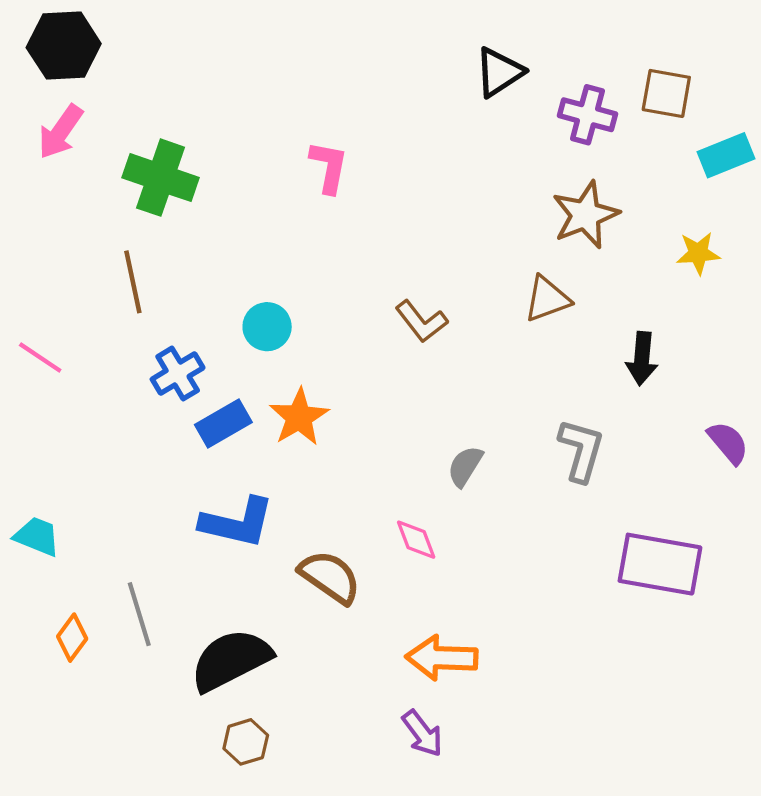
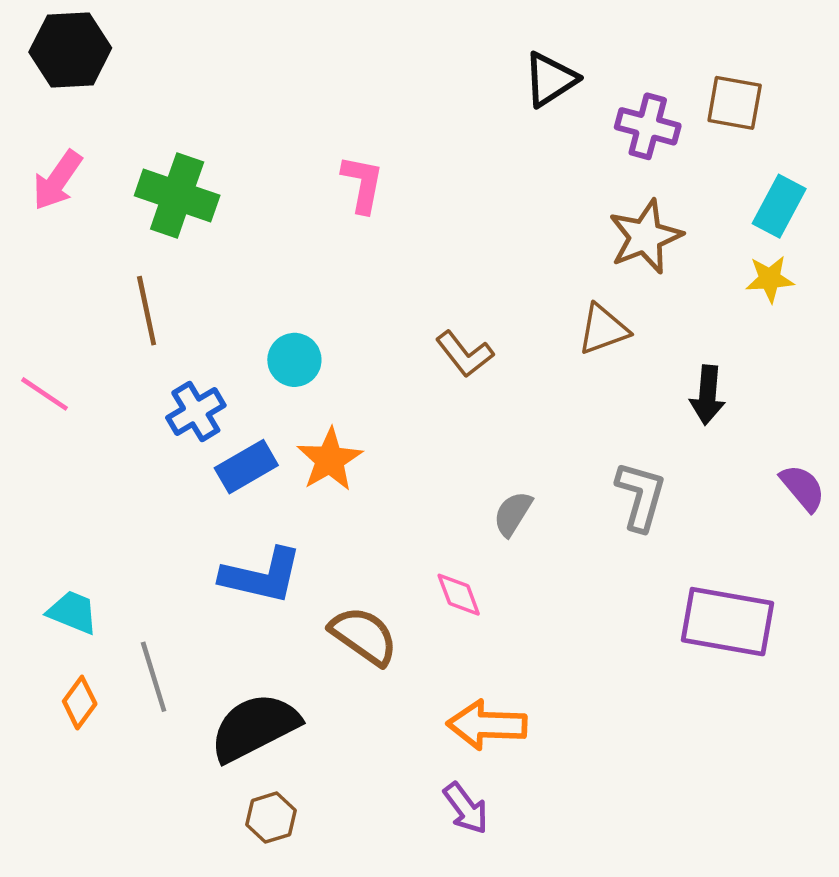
pink arrow: (60, 132) -> (57, 180), moved
cyan rectangle: (726, 155) -> (779, 206), moved, turned -40
cyan trapezoid: (37, 536) -> (73, 612), moved

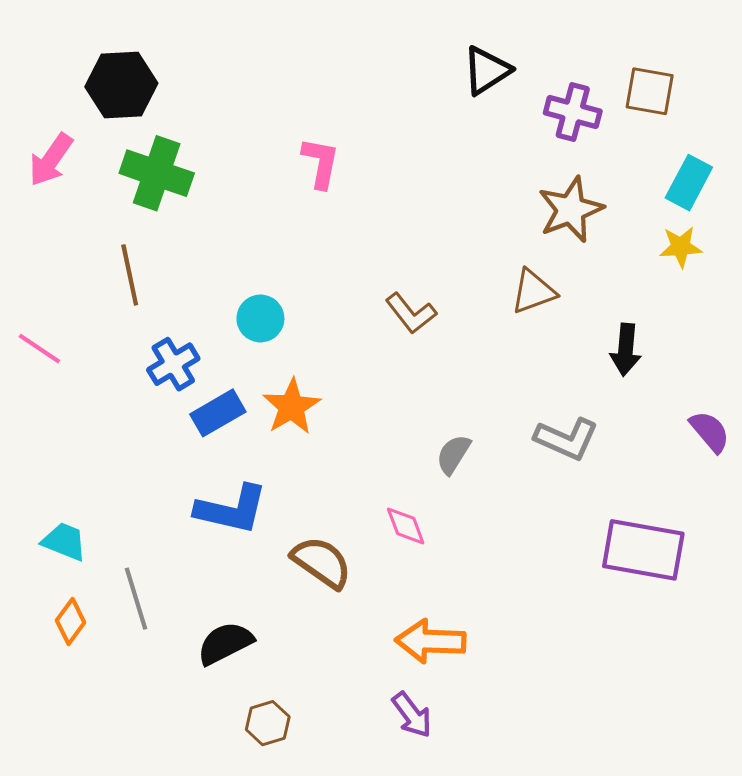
black hexagon: (70, 50) -> (121, 85), moved
gray L-shape: (641, 496) -> (567, 439), turned 98
black semicircle: (255, 727) -> (225, 643), size x0.7
brown hexagon: (271, 818) -> (268, 723), moved

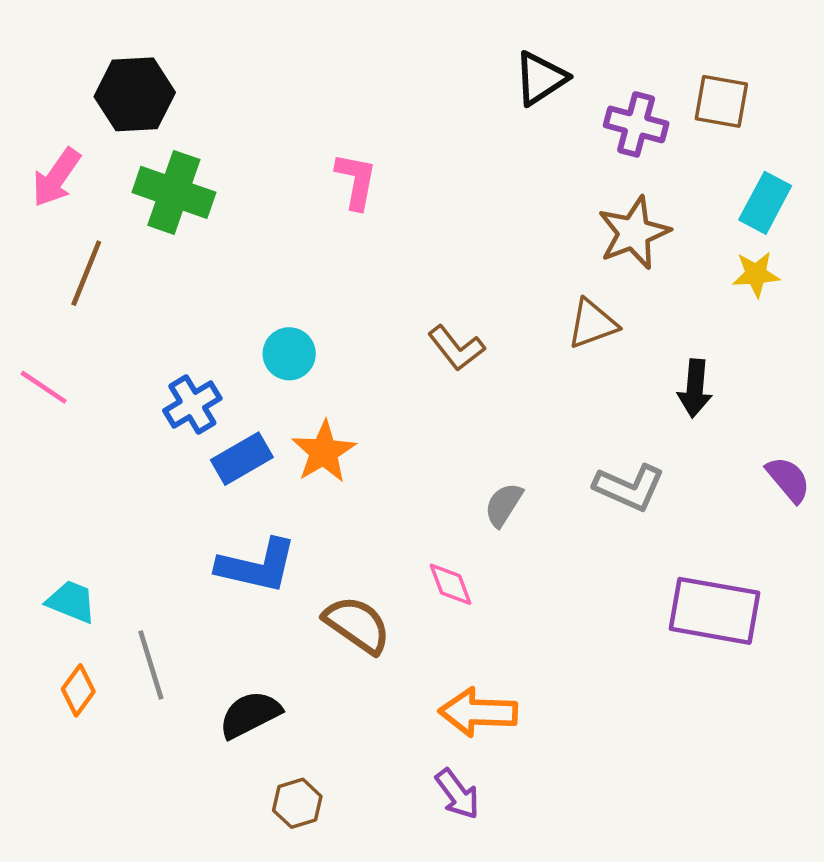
brown line: (130, 275) -> (86, 273), moved, turned 34

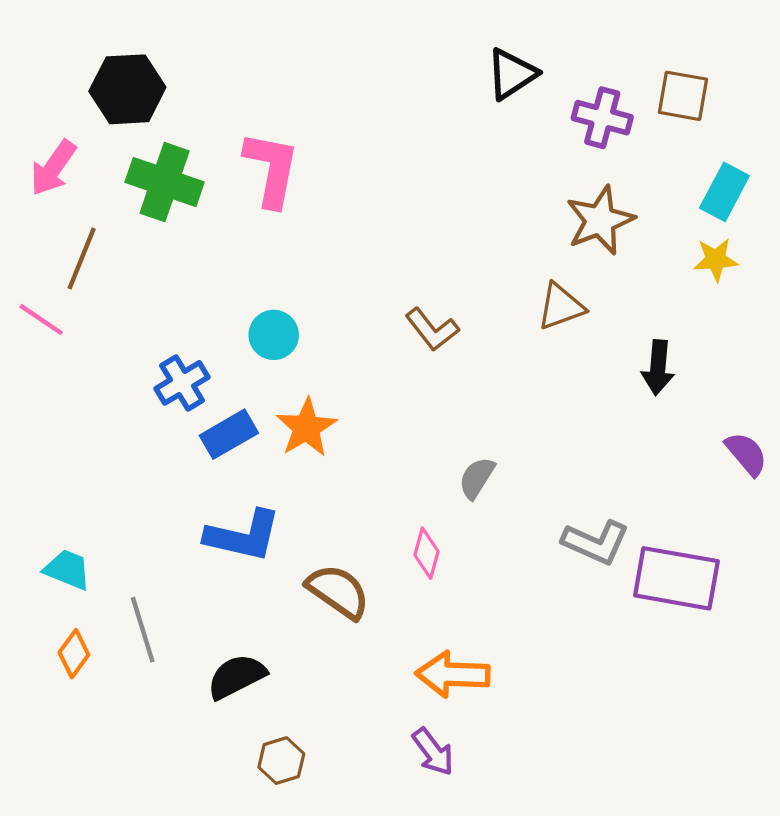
pink L-shape: (356, 181) -> (272, 169), moved, size x1.4
pink line: (44, 387) -> (41, 320), moved
gray L-shape: (629, 487) -> (596, 542), moved
pink diamond: (451, 584) -> (426, 553), turned 36

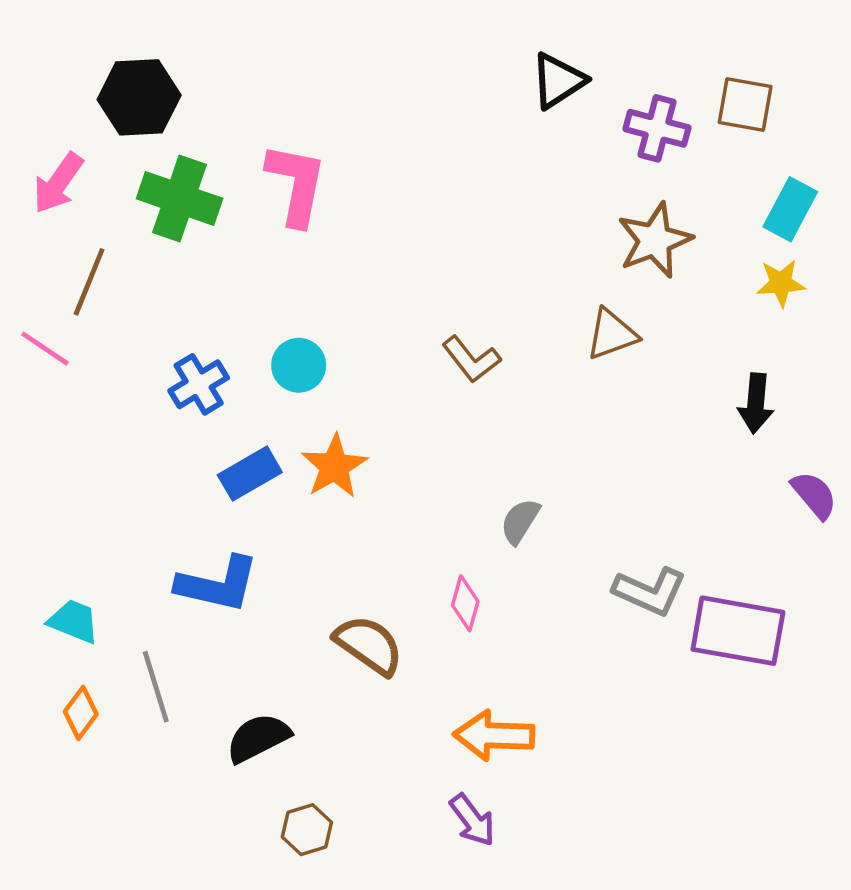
black arrow: (658, 368) -> (756, 403), moved
blue cross: (182, 383) -> (199, 384), moved
blue L-shape: (243, 536) -> (218, 584), moved

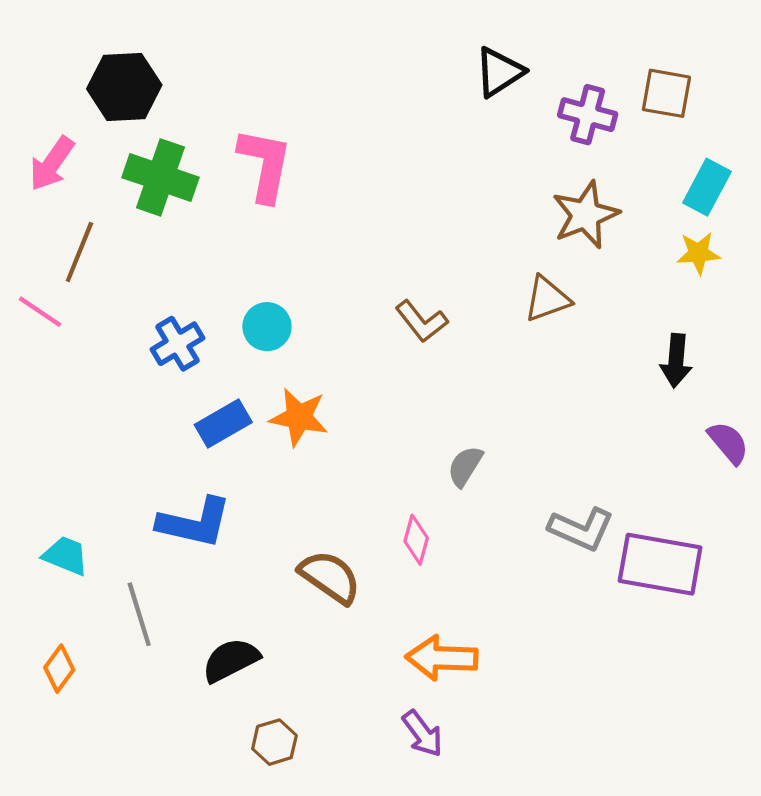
orange star: (334, 466) -> (299, 417), turned -30
orange diamond: (81, 713) -> (59, 669), moved

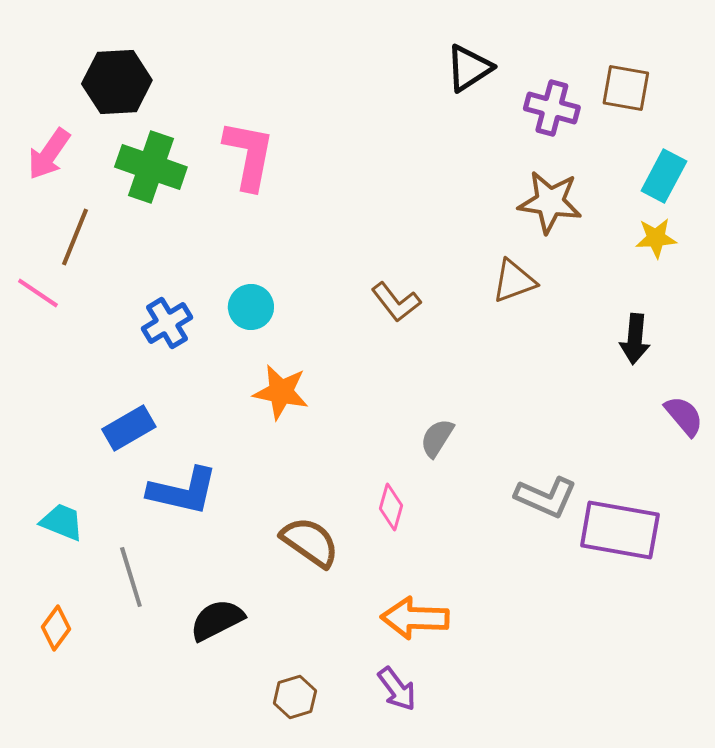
brown star: (586, 215) -> (550, 202), turned 30
blue rectangle: (223, 424) -> (129, 428), moved
brown hexagon: (274, 742) -> (295, 697), moved

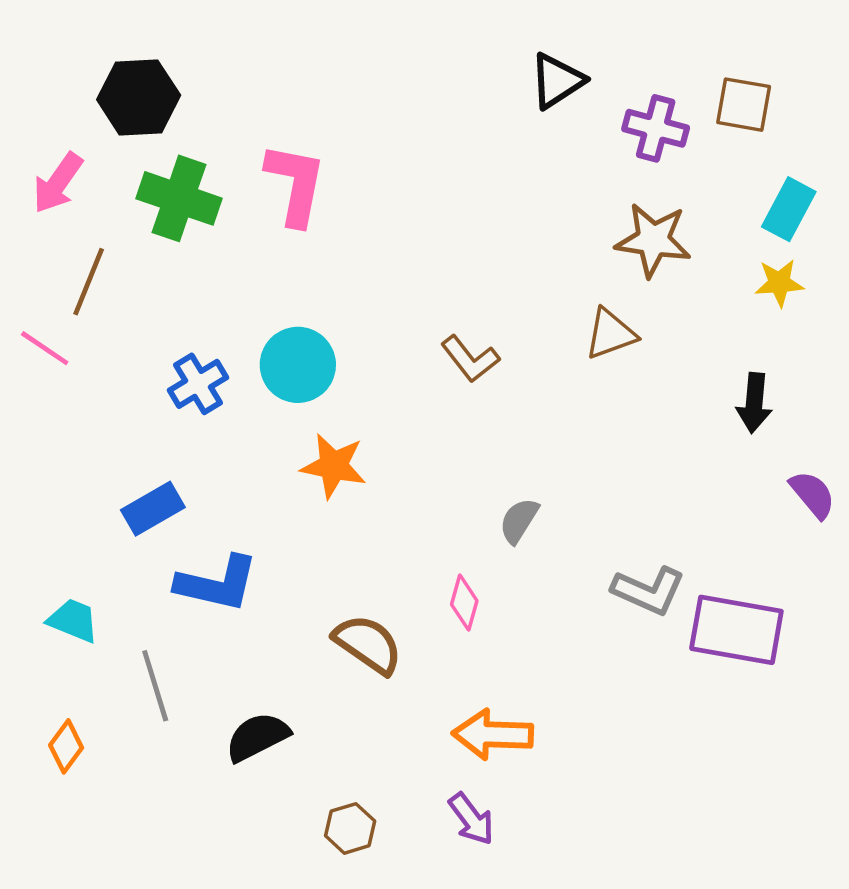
cyan circle: (251, 307) -> (298, 365), size x1.4

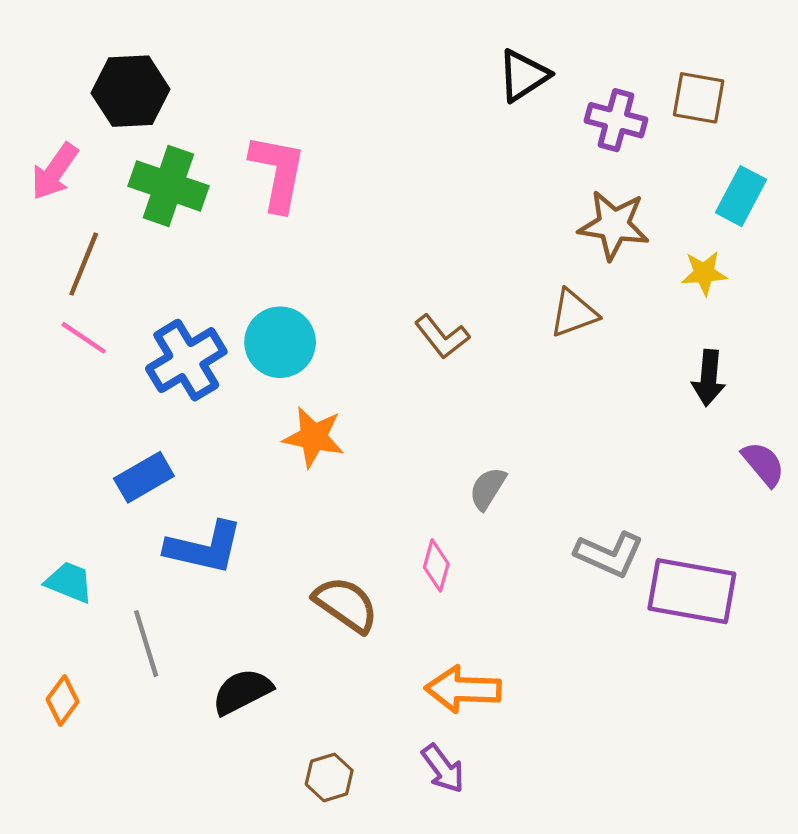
yellow star: (779, 283) -> (704, 273), moved
pink line: (45, 348) -> (84, 338), moved
blue cross: (198, 384) -> (186, 360), size x1.4

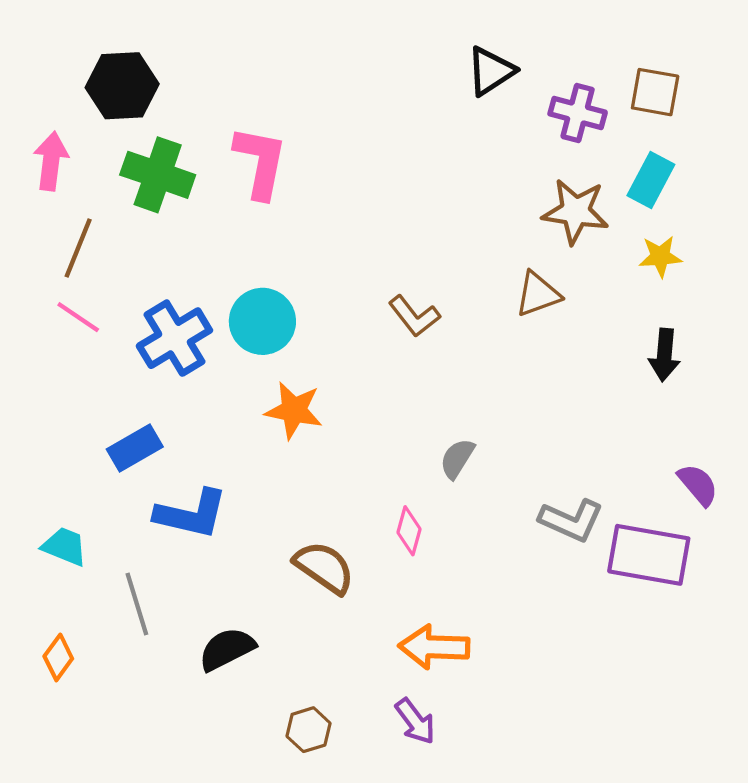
pink arrow: (55, 171) -> (51, 161), turned 152
cyan rectangle: (741, 196) -> (651, 180), moved
purple semicircle: (763, 464) -> (698, 485), moved

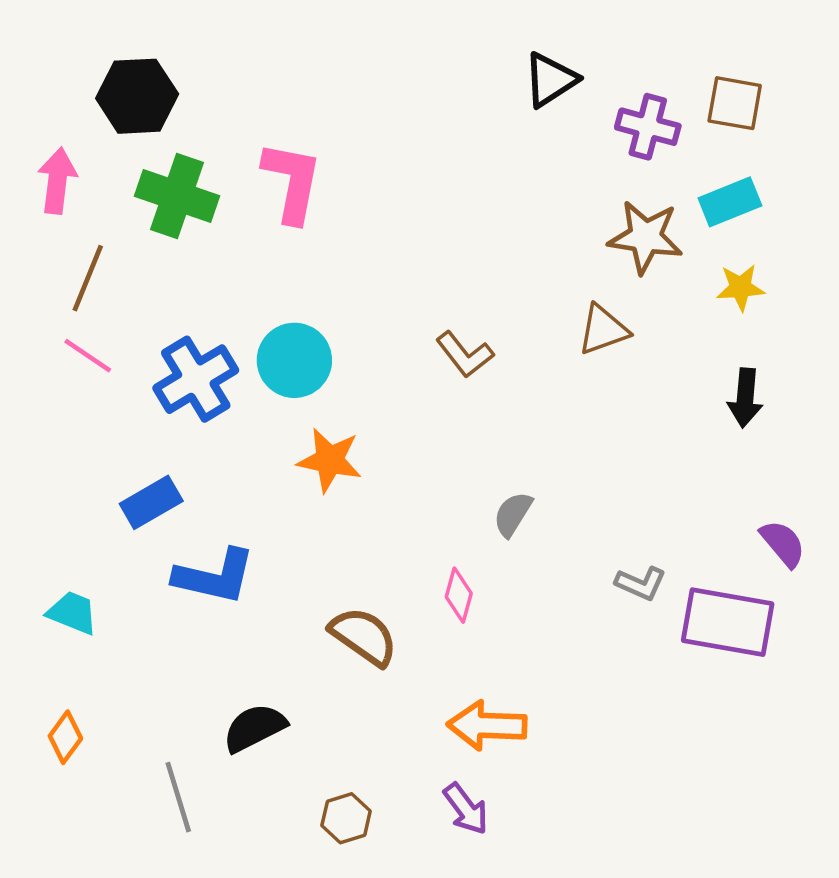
cyan rectangle: (651, 180) -> (730, 202), turned 40
gray L-shape: (571, 520) -> (641, 583), size x0.7
gray line: (137, 604) -> (178, 797), moved

